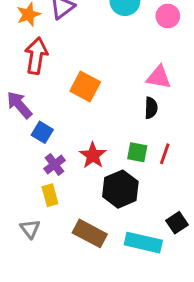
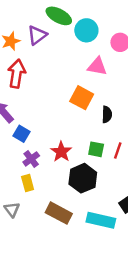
pink triangle: (159, 77) -> (97, 66), moved
orange square: (85, 86) -> (82, 98), moved

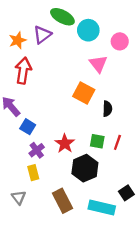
pink triangle: (97, 66) -> (98, 64), turned 42
brown rectangle: (59, 213) -> (62, 201), turned 35

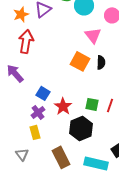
black semicircle: (107, 109) -> (101, 62), moved
blue square: (28, 127) -> (43, 93), moved

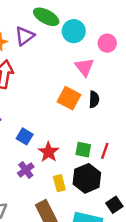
purple cross: (38, 112) -> (26, 170), moved
black hexagon: (81, 128) -> (87, 178), moved
yellow rectangle: (35, 132) -> (59, 183), moved

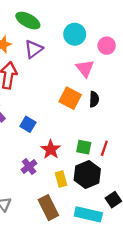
green ellipse: (46, 17) -> (28, 21), moved
purple triangle: (25, 36) -> (34, 49), moved
blue square: (25, 136) -> (28, 124), moved

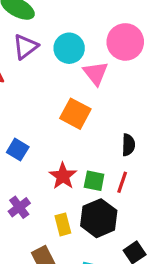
cyan circle: (75, 34) -> (69, 48), moved
pink circle: (107, 46) -> (125, 42), size x1.5
black semicircle: (94, 99) -> (128, 145), moved
red star: (51, 149) -> (63, 176), moved

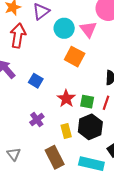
cyan circle: (69, 48) -> (64, 28), moved

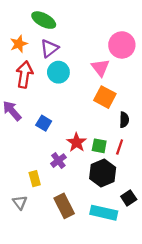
cyan circle: (64, 28) -> (58, 72), moved
orange square: (75, 57) -> (105, 97), moved
purple cross: (37, 120) -> (58, 161), moved
yellow rectangle: (66, 131) -> (35, 179), moved

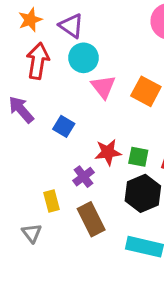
purple triangle: (49, 48) -> (71, 26), turned -48
pink triangle: (100, 68) -> (103, 87), moved
red star: (77, 142) -> (108, 152), turned 30
brown rectangle: (64, 206) -> (91, 219), moved

